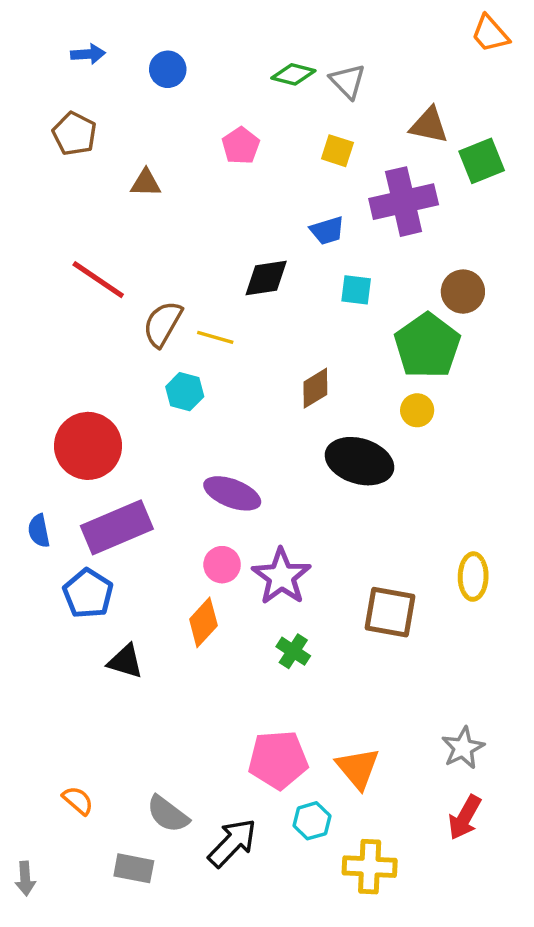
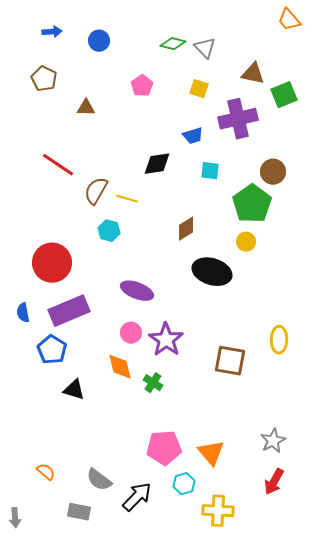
orange diamond: (203, 622) -> (120, 367), turned -56
green cross: (293, 651) -> (153, 383), moved

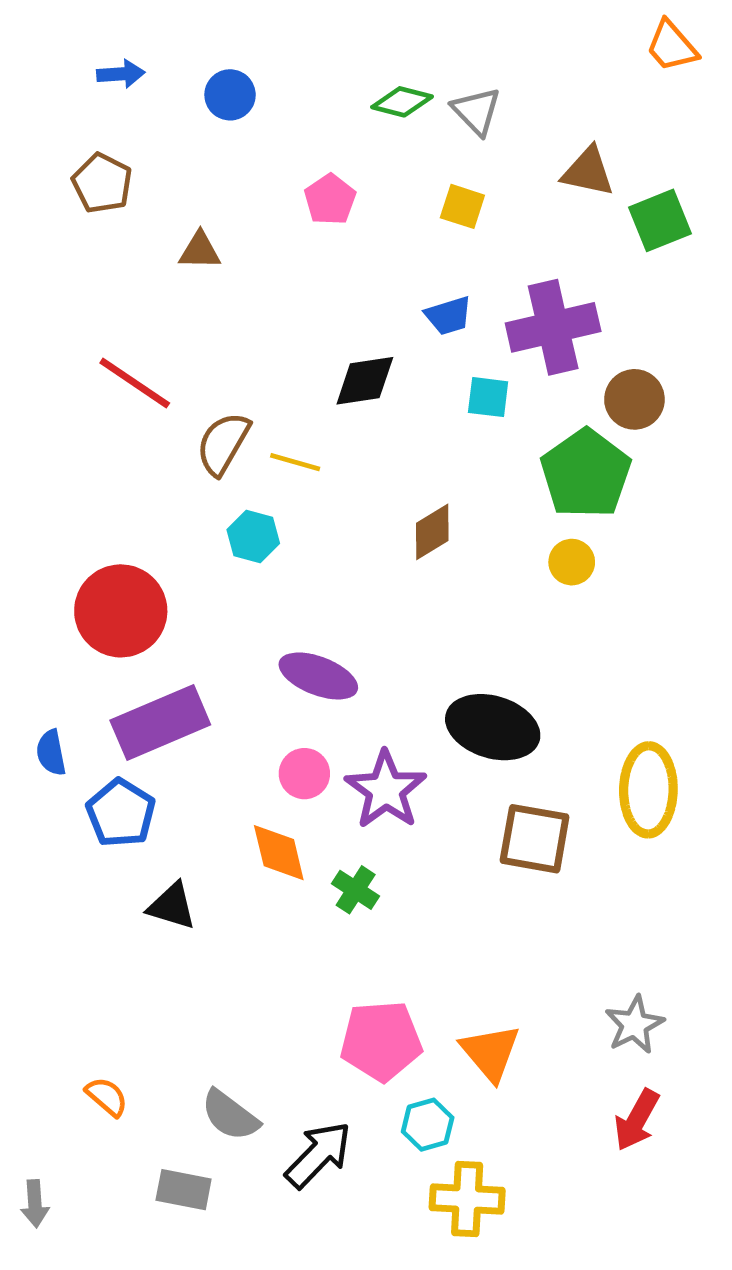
purple cross: (238, 119) -> (553, 327), moved
black ellipse: (212, 272) -> (493, 727), moved
blue semicircle: (23, 313) -> (51, 753), moved
yellow ellipse: (279, 340) -> (648, 790), size x1.4
yellow cross: (218, 511) -> (467, 1199), moved

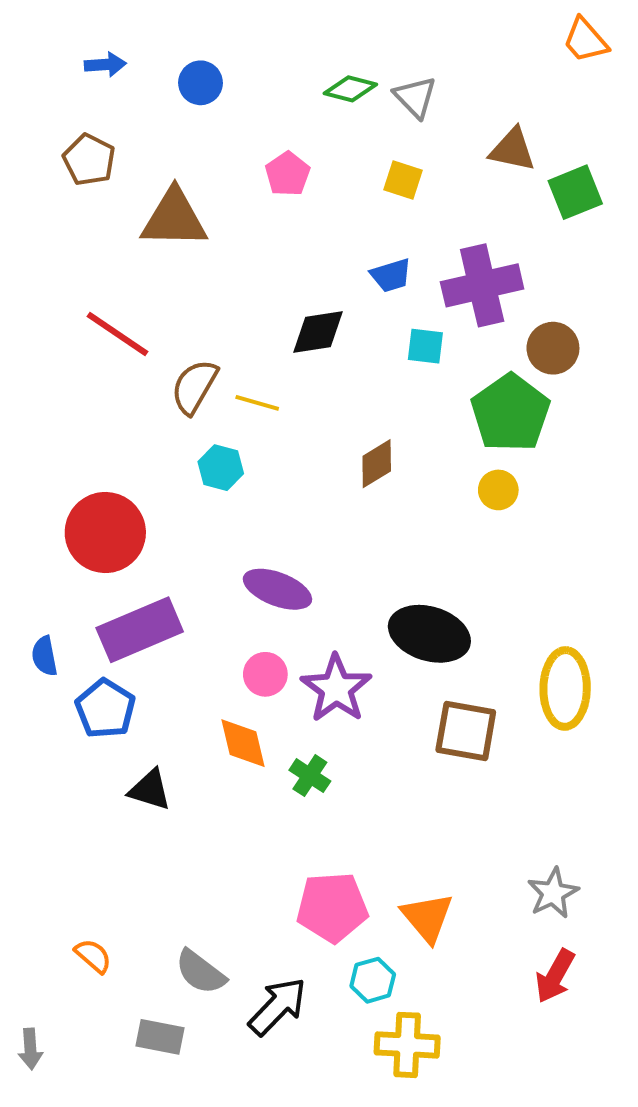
brown triangle: (200, 251) -> (174, 219), size x1.8

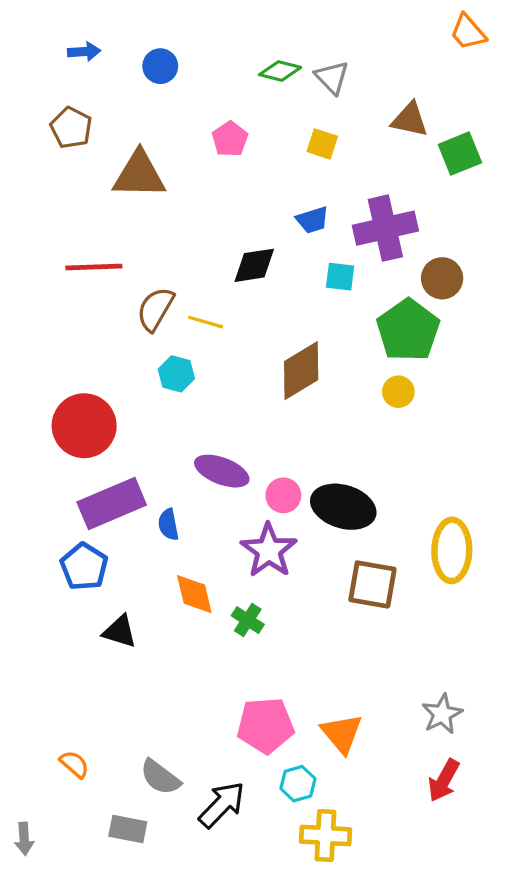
red line: (117, 334) -> (94, 267), turned -36
brown diamond: (377, 464) -> (301, 371), size x1.5
blue semicircle: (45, 656) -> (168, 525), moved
pink circle: (265, 674) -> (283, 495), moved

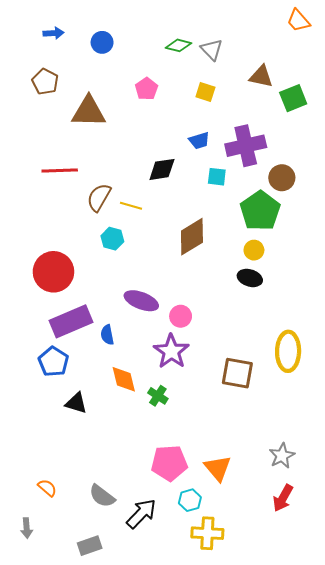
black ellipse: (343, 507) -> (250, 278), moved, size x0.6
gray rectangle: (128, 829) -> (90, 546), moved, turned -30
gray arrow: (24, 839) -> (27, 528), moved

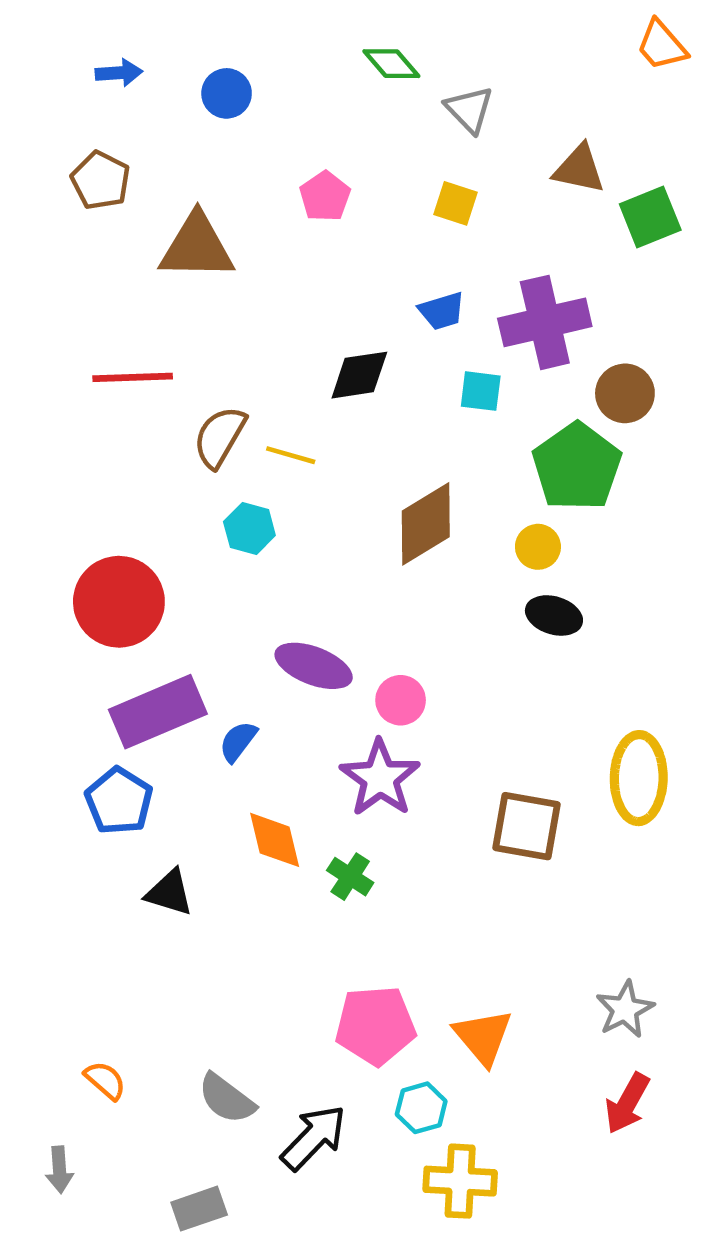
green diamond: (179, 45) -> (391, 64), moved, turned 35
yellow circle: (254, 250) -> (538, 547), moved
blue semicircle: (107, 335) -> (238, 741), turned 48

